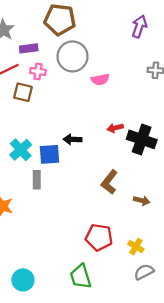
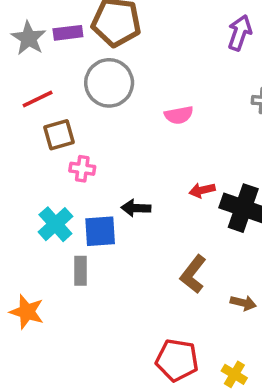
purple rectangle: (29, 48) -> (68, 33), moved
gray circle: (73, 56) -> (109, 83), moved
pink cross: (38, 71) -> (82, 169), moved
brown square: (23, 92) -> (59, 135), turned -30

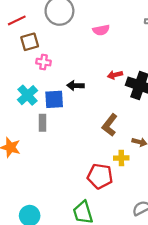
yellow cross: (234, 374) -> (121, 158), moved, turned -32

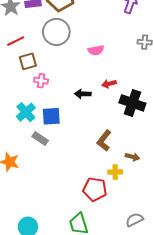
red arrow: (115, 75) -> (109, 84), moved
black arrow: (75, 86) -> (83, 94), moved
gray rectangle: (42, 123) -> (40, 139), turned -56

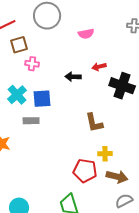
gray rectangle: (40, 139) -> (31, 121), turned -35
brown L-shape: (104, 141) -> (94, 123), turned -50
brown arrow: (132, 157) -> (117, 177), moved, size x1.5

